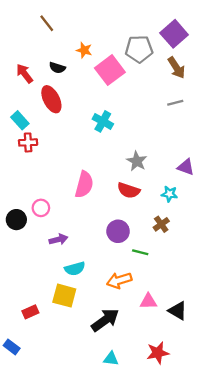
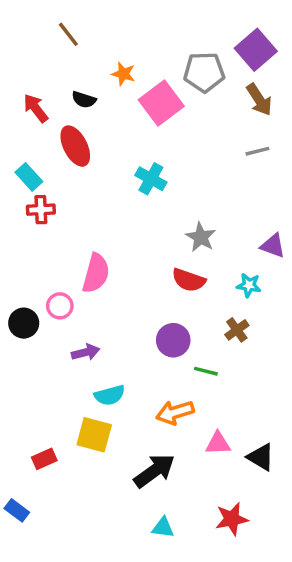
pink semicircle: (84, 185) -> (96, 273), moved

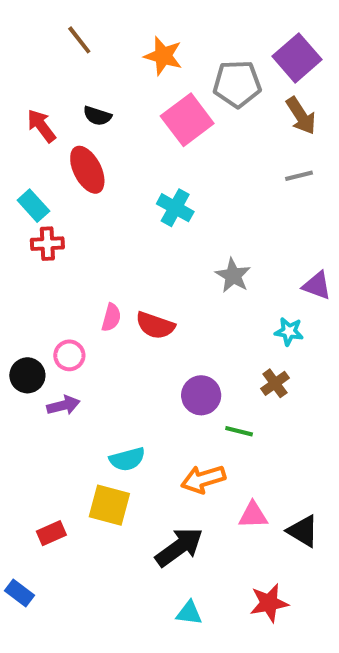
orange star: (123, 74) -> (163, 56), moved, size x1.4
pink semicircle: (96, 273) -> (111, 317), size x0.6
red semicircle: (189, 280) -> (155, 325), moved
purple arrow: (86, 352) -> (63, 405), moved

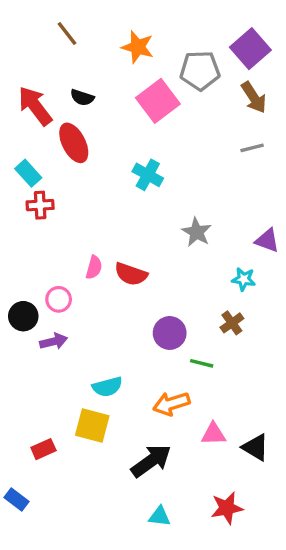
red arrow: (41, 126) -> (35, 106), size x1.4

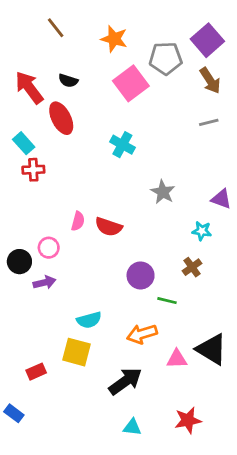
black triangle: (255, 447) -> (212, 349), moved, size x1.4

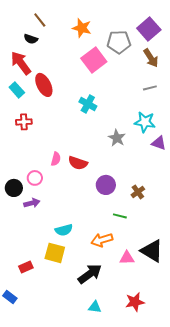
black semicircle: (68, 81) -> (31, 39), moved
cyan rectangle: (24, 143) -> (17, 90), moved
cyan star: (202, 231) -> (145, 122), moved, size x1.5
purple circle: (141, 275) -> (106, 185), moved

